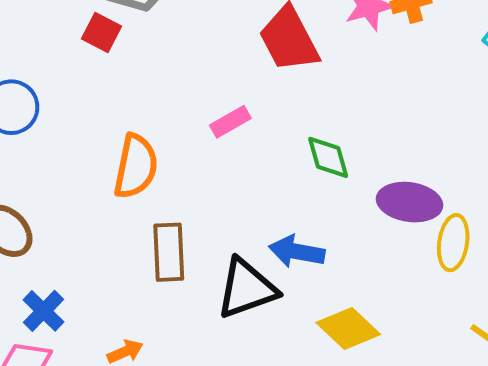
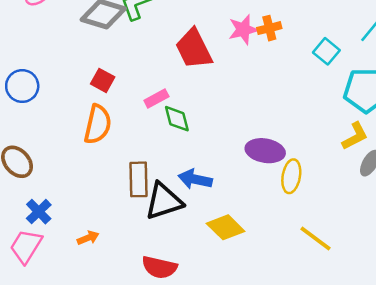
red square: (102, 32) -> (103, 80), moved
green diamond: (328, 157) -> (177, 119), moved
brown rectangle: (169, 252) -> (139, 179), moved

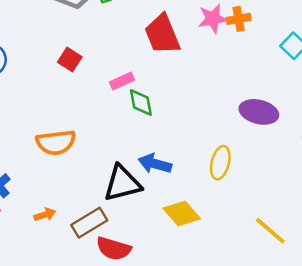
orange semicircle: (98, 124) -> (56, 142), moved, turned 66
purple ellipse: (265, 151) -> (259, 112), moved
yellow ellipse: (291, 176) -> (220, 163), moved
brown rectangle: (139, 179) -> (89, 223), moved, turned 56

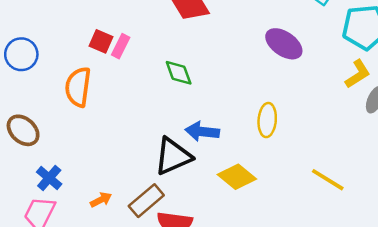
pink rectangle: (122, 81) -> (121, 46), moved, turned -30
purple ellipse: (259, 112) -> (284, 44), moved, turned 30
orange semicircle: (56, 142) -> (78, 87), moved, turned 114

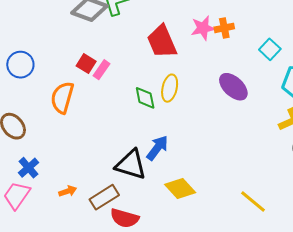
yellow ellipse: (267, 120) -> (170, 88), moved
blue arrow: (202, 132) -> (157, 148), turned 112
black triangle: (173, 156) -> (131, 165), turned 32

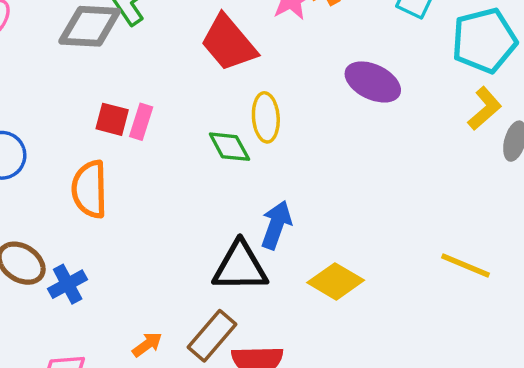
blue cross: (29, 168) -> (68, 284), moved, turned 30

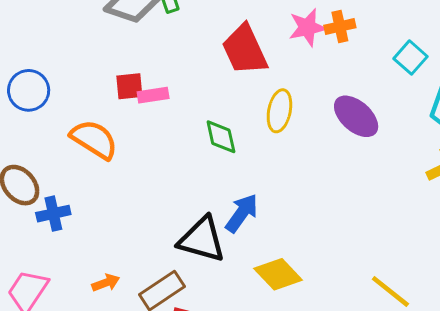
yellow ellipse: (266, 117) -> (279, 111), moved
red square: (112, 119) -> (129, 86), turned -36
pink rectangle: (141, 122) -> (153, 95), turned 48
orange semicircle: (90, 189) -> (94, 139), turned 108

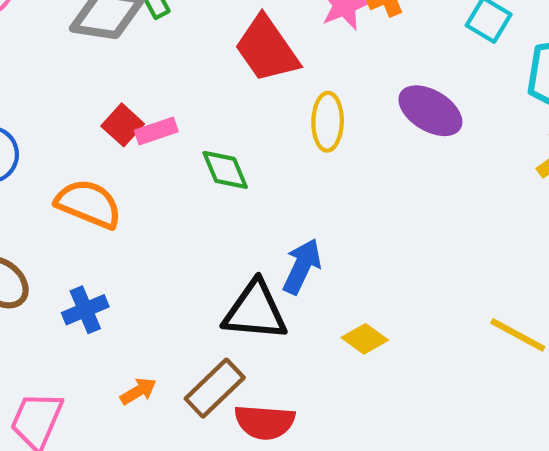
red square: (129, 86) -> (123, 125), turned -32
green diamond: (221, 137) -> (225, 170), moved
blue cross: (53, 214) -> (85, 310), moved
yellow diamond: (278, 274) -> (365, 339), size x0.7

